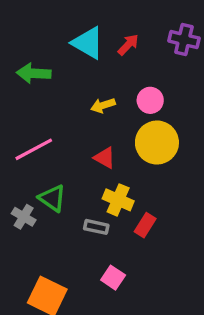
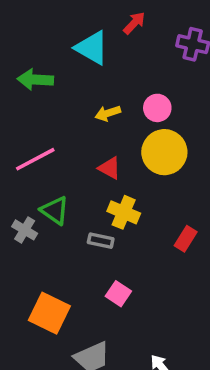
red arrow: (128, 45) -> (134, 23), moved
red rectangle: (145, 225) -> (186, 239), moved

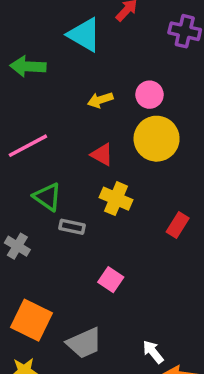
gray cross: (25, 230) -> (17, 246), moved
gray rectangle: (101, 241) -> (72, 227), moved
orange square: (49, 313) -> (31, 320), moved

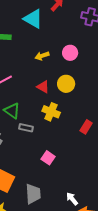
yellow circle: (157, 139) -> (66, 84), moved, size x0.7
gray trapezoid: (84, 343) -> (33, 194), turned -70

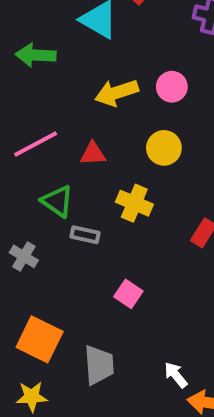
yellow arrow: (42, 56) -> (117, 93), size x1.5
red triangle: (43, 87) -> (93, 154), moved, turned -32

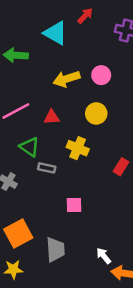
pink square: (128, 294) -> (74, 205), turned -35
orange square: (40, 339) -> (18, 234), turned 36

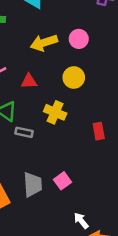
red rectangle: (121, 167) -> (99, 131), turned -42
pink square: (74, 205) -> (63, 181), moved, turned -35
gray trapezoid: (55, 250) -> (33, 185), moved

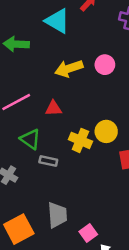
yellow circle: (74, 78) -> (106, 131), moved
pink square: (63, 181) -> (88, 233), moved

